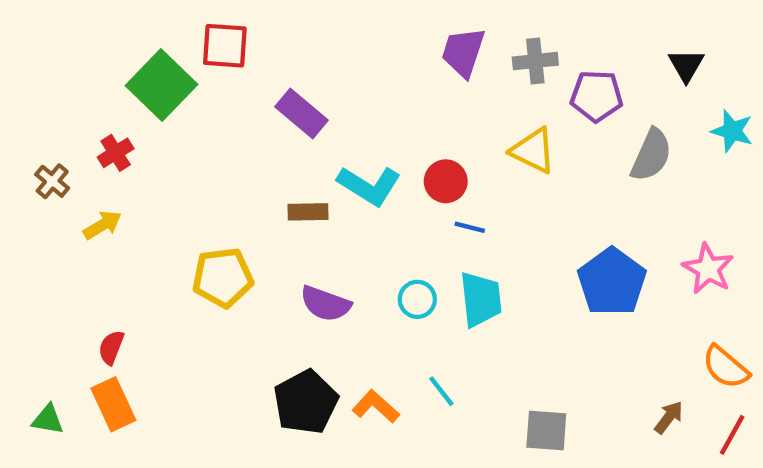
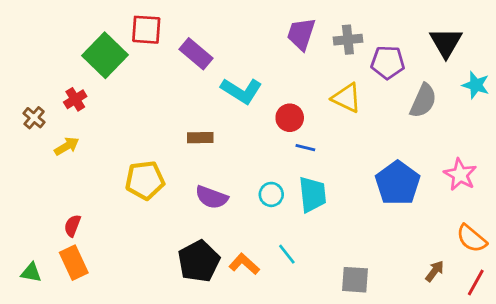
black triangle: (686, 65) -> (446, 42), size x1.4
purple rectangle: (301, 113) -> (196, 54), moved
cyan L-shape: (369, 186) -> (241, 91), moved

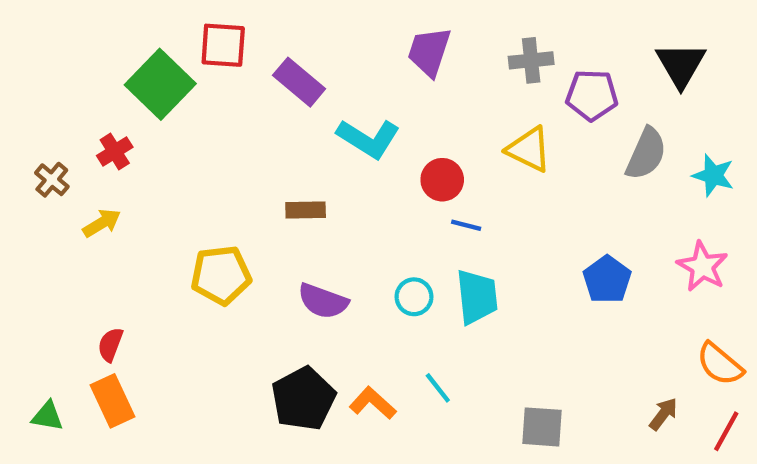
purple trapezoid: (301, 34) -> (429, 52), moved
cyan star: (476, 85) -> (713, 175), moved
blue pentagon: (398, 183) -> (607, 279), size x0.7

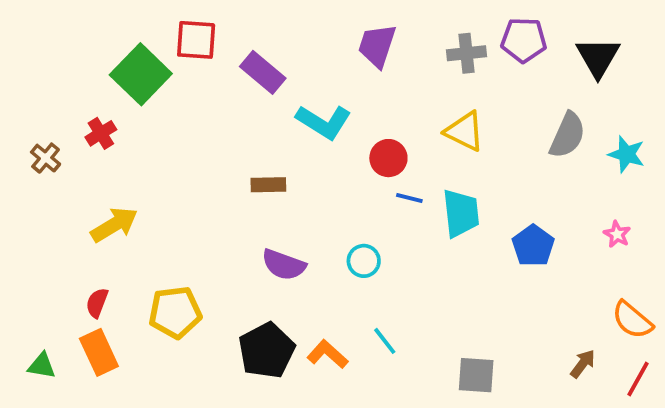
purple pentagon: (592, 95) -> (524, 40), moved
yellow arrow: (102, 223) -> (114, 225), moved, size x1.4
pink star: (702, 266) -> (617, 234), size x0.6
yellow pentagon: (221, 275) -> (175, 312), moved
cyan trapezoid: (477, 297) -> (461, 213), moved

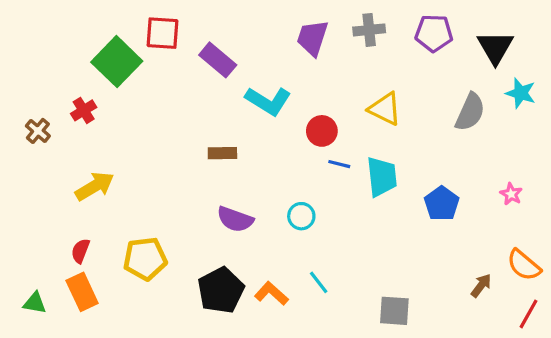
gray cross: (467, 53) -> (369, 30), moved
cyan star: (627, 154) -> (521, 93), moved
brown arrow: (583, 364) -> (481, 286), moved

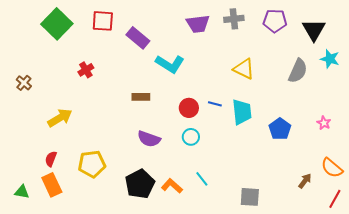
purple trapezoid: (312, 38) -> (198, 24), turned -115
green square: (117, 62) -> (57, 24), moved
red cross: (84, 110) -> (86, 70), moved
red circle: (322, 131) -> (189, 108), moved

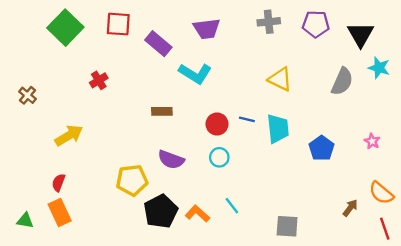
purple trapezoid: (198, 24) -> (207, 29), moved
yellow pentagon: (92, 164) -> (132, 180), moved
red line: (335, 199) -> (385, 229), turned -48

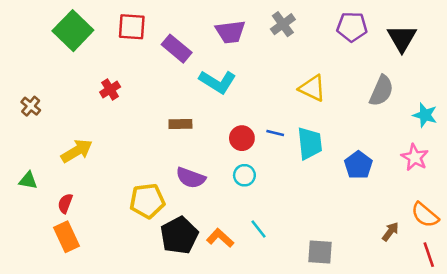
gray cross: (269, 22) -> (283, 24), moved, turned -30
cyan star: (379, 68) -> (425, 115), moved
pink star: (372, 141) -> (415, 157), size x1.5
green triangle: (25, 220) -> (28, 180), moved

